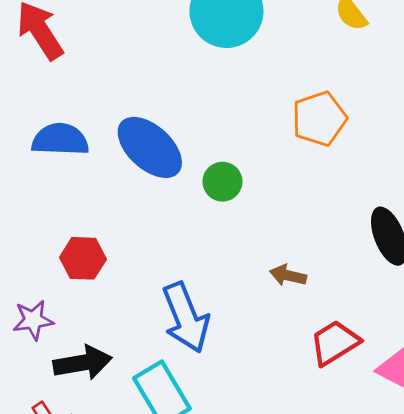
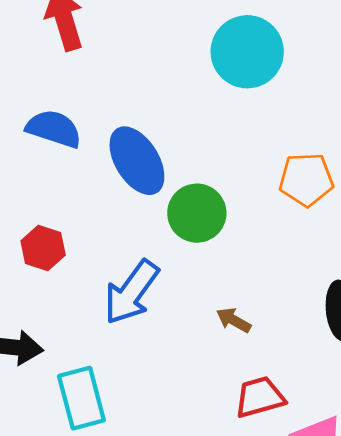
green circle: (222, 182) -> (197, 213), size x1.5
blue arrow: (186, 318) -> (131, 292), moved, turned 42

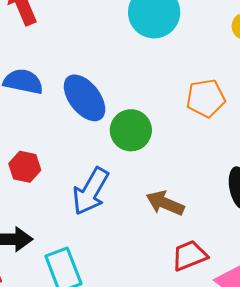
brown arrow: (234, 320) -> (165, 203), size x1.5

